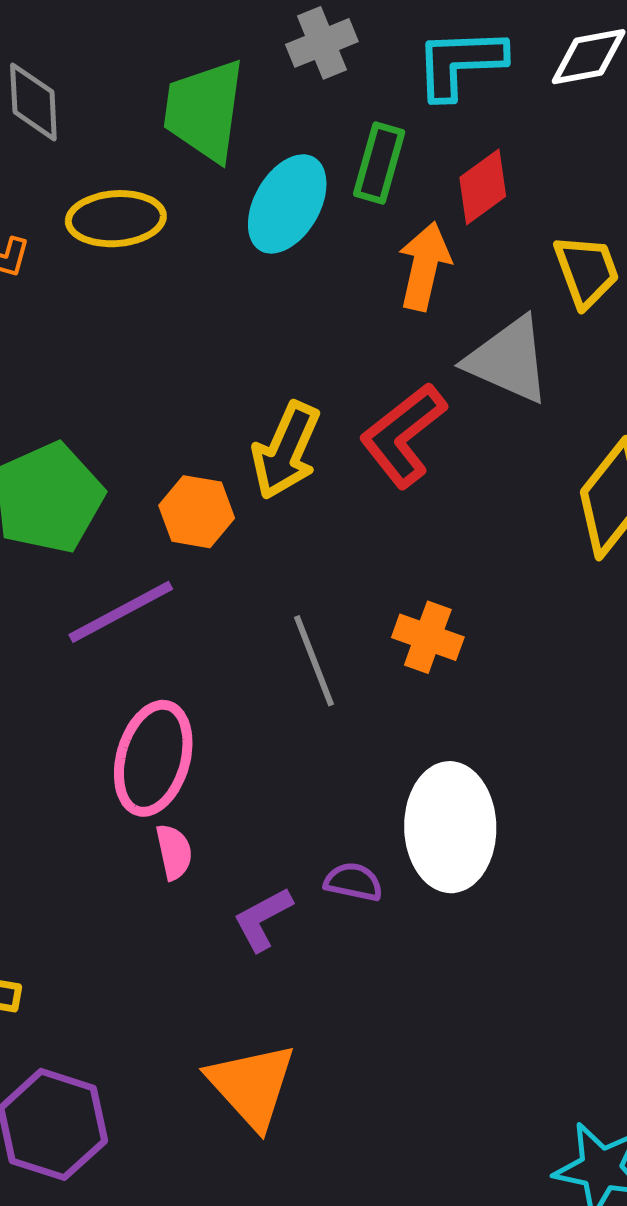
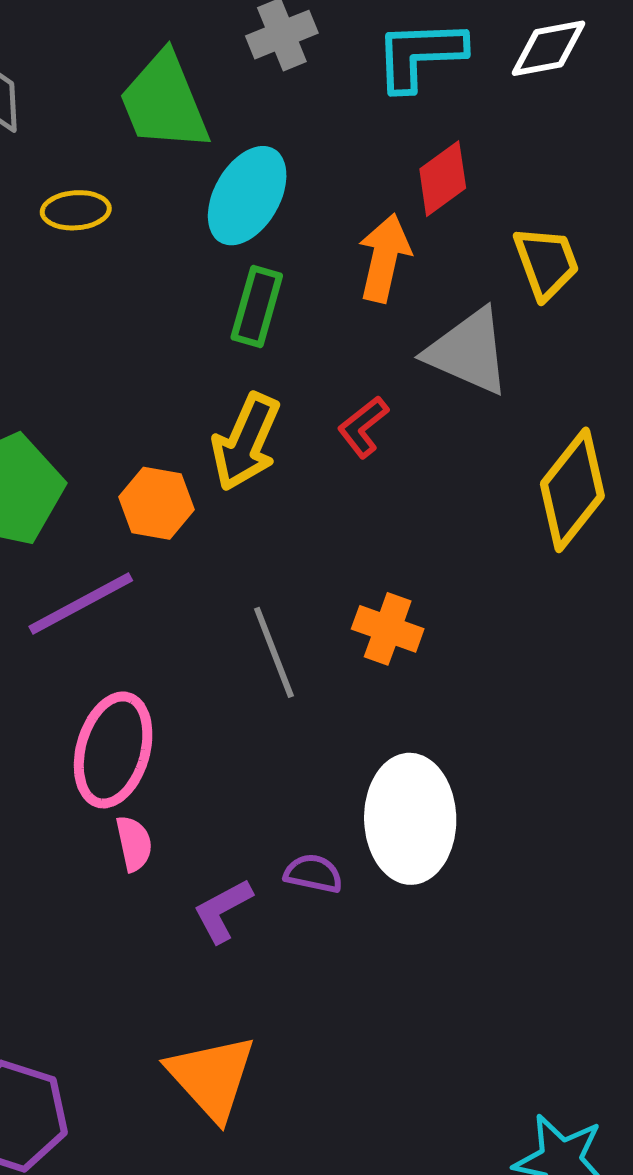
green trapezoid: (204, 110) -> (164, 102), turned -30
green rectangle: (379, 163) -> (257, 306), moved
yellow ellipse: (116, 219) -> (76, 210), size x0.7
red L-shape: (403, 435) -> (363, 427), size x0.6

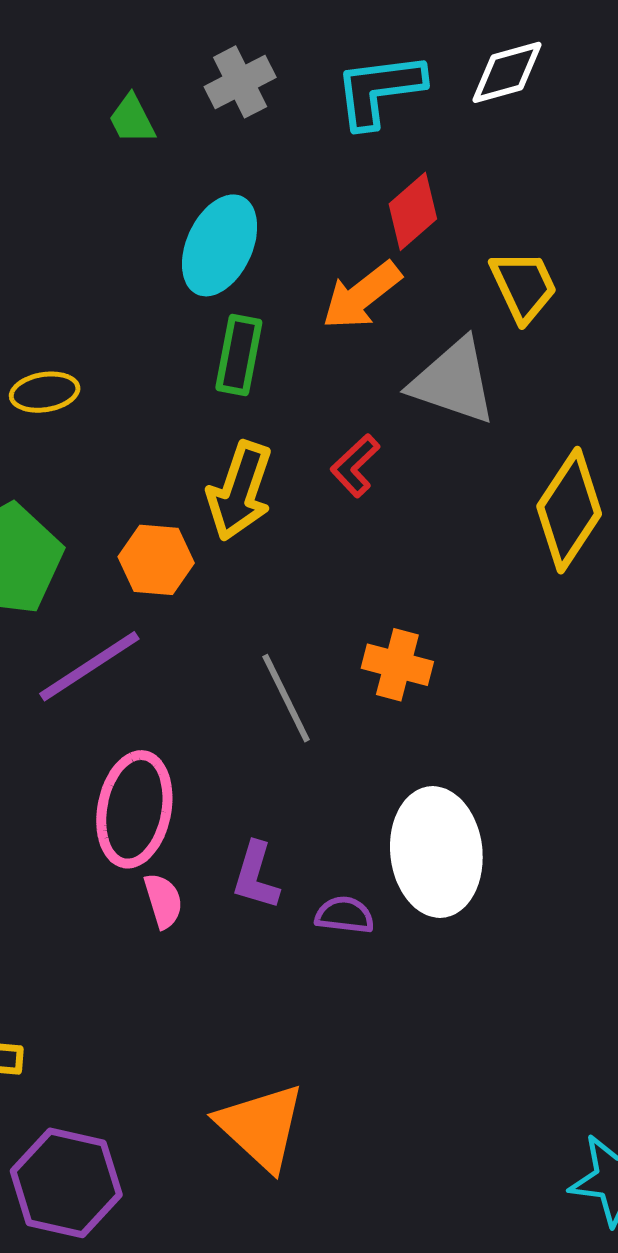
green trapezoid: (164, 102) -> (132, 119), moved, size x0.5
yellow ellipse: (76, 210) -> (45, 392), moved
orange arrow: (384, 258) -> (362, 295), turned -136
purple L-shape: (223, 911) -> (256, 876), moved, turned -40

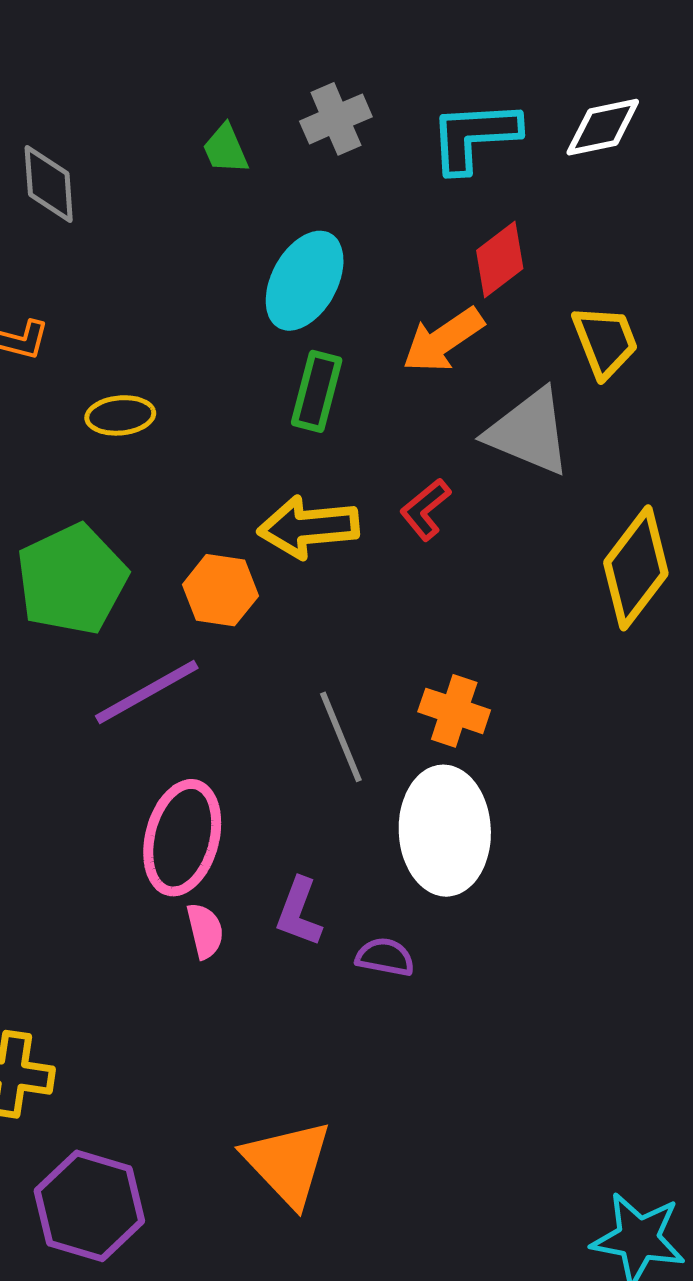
yellow arrow: (240, 491) -> (308, 527), turned 62
white ellipse: (436, 852) -> (445, 831), moved

